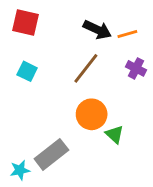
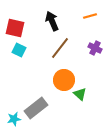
red square: (26, 23) -> (15, 28), moved
black arrow: (97, 30) -> (52, 21), moved, turned -138
orange line: (127, 34) -> (90, 16), moved

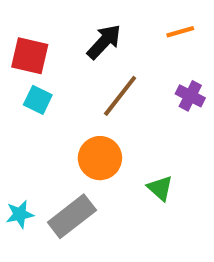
black arrow: (52, 21) -> (104, 42), turned 66
orange circle: (64, 80) -> (100, 158), moved
cyan star: (14, 119) -> (20, 214), moved

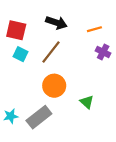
orange line: (180, 32) -> (94, 29), moved
black arrow: (104, 42) -> (56, 23), turned 66
brown line: (120, 96) -> (51, 52), moved

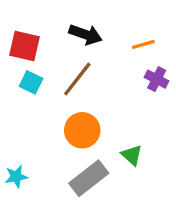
gray rectangle: (39, 117) -> (89, 178), moved

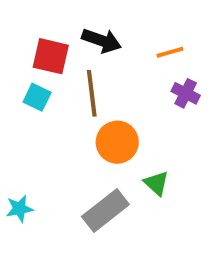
red square: (24, 46) -> (51, 56), moved
brown line: (77, 79) -> (92, 93), turned -45
orange circle: (82, 130) -> (117, 142), moved

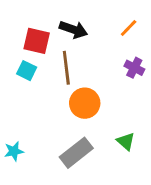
orange line: (170, 52) -> (129, 28), moved, turned -30
green triangle: (156, 183) -> (126, 141), moved

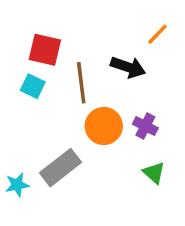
black arrow: (73, 29) -> (128, 67), moved
purple cross: (134, 68) -> (145, 126), moved
gray rectangle: (76, 153) -> (60, 168), moved

